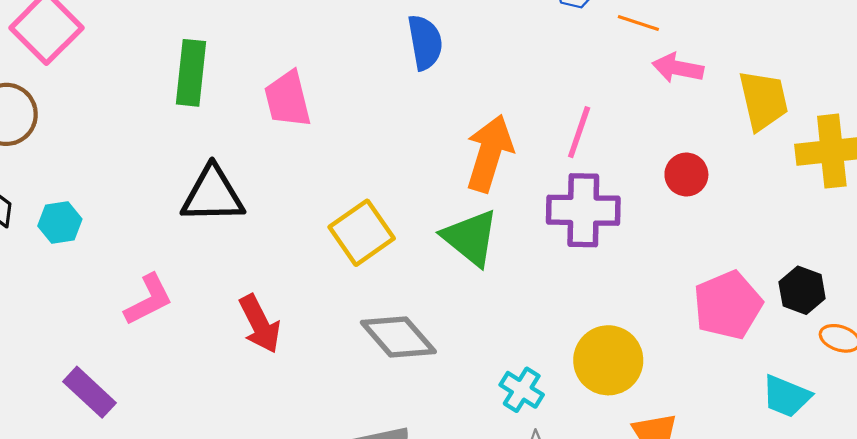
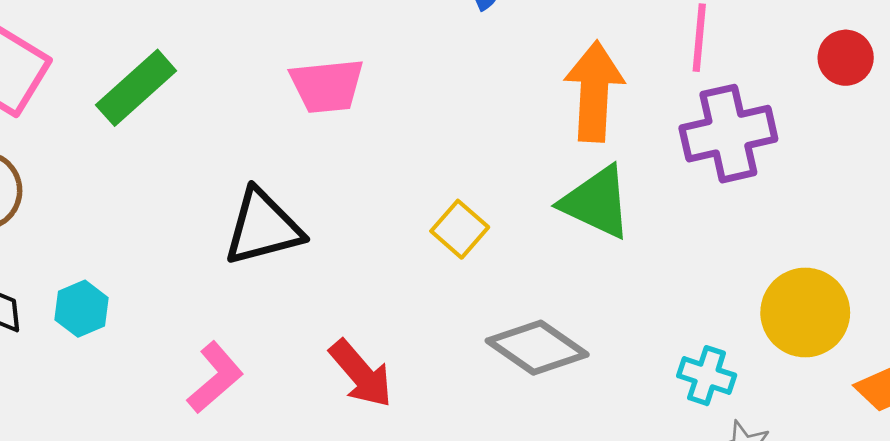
green rectangle: (191, 73) -> (136, 88), moved, turned 56
pink trapezoid: (288, 99) -> (327, 86), turned -68
yellow square: (362, 233) -> (460, 229), size x0.7

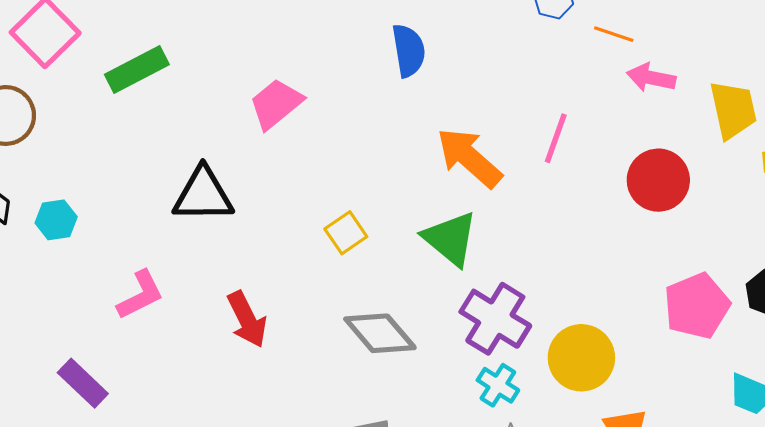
red circle: (846, 58) -> (658, 180), size x1.5
pink trapezoid: (327, 86) -> (276, 104), turned 132
orange arrow: (594, 91) -> (469, 158), turned -66
purple cross: (728, 134) -> (495, 319), moved, turned 30

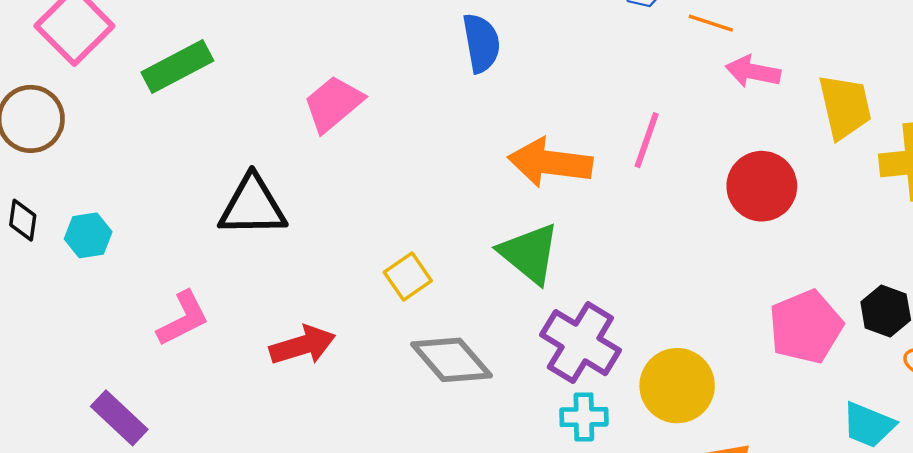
orange arrow: (469, 158) -> (550, 163), turned -34
yellow square: (346, 233) -> (408, 276), moved
red arrow: (247, 319) -> (303, 345), turned -80
cyan cross: (498, 385) -> (584, 417), turned -33

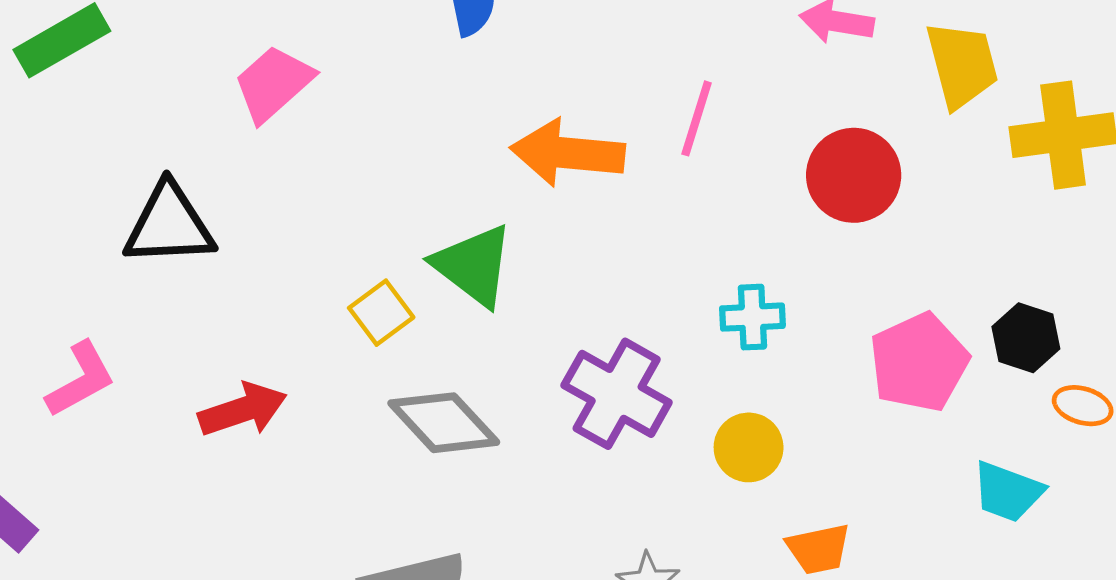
green triangle: (529, 253) -> (473, 265), moved
yellow circle: (677, 386) -> (749, 447), size x0.7
cyan cross: (584, 417) -> (752, 317), moved

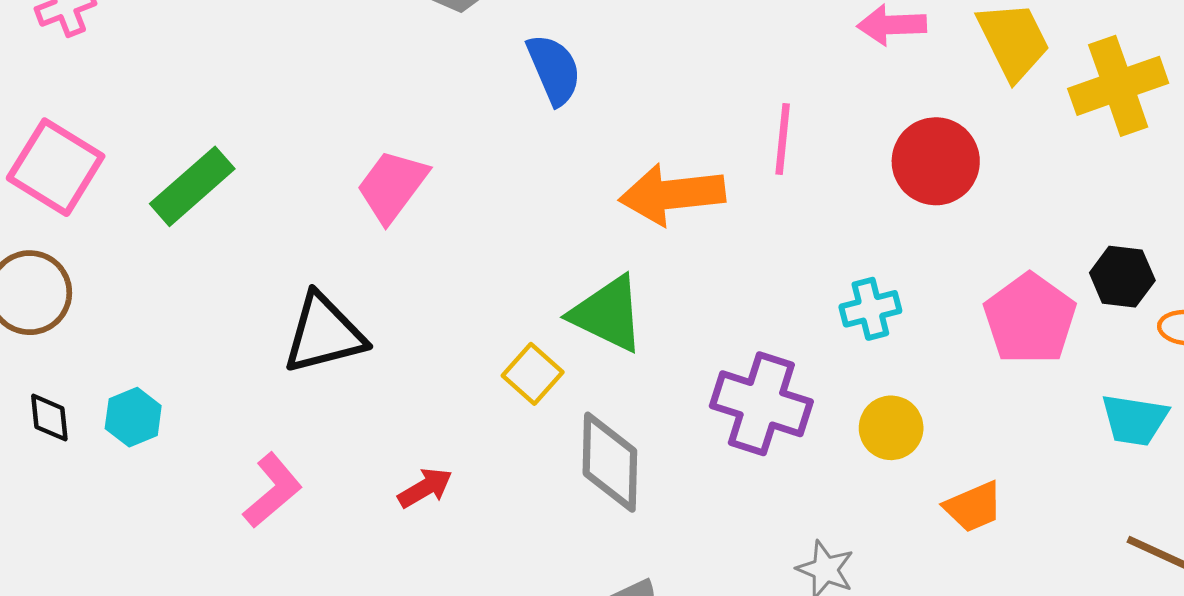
red arrow: (243, 410) -> (425, 488), size x0.7
gray diamond: (444, 423) -> (610, 462), turned 56

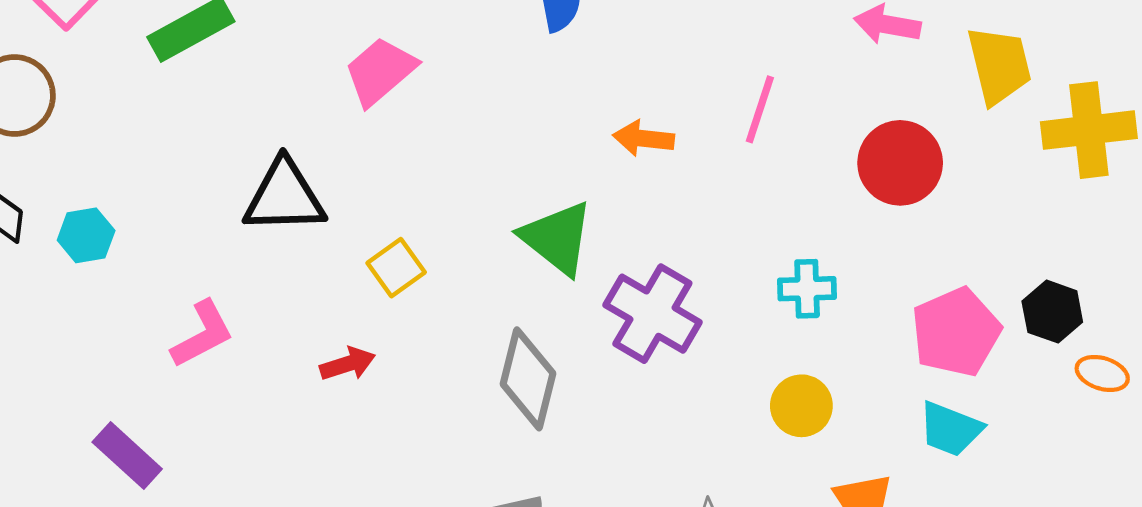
orange arrow: (672, 194) -> (644, 138), size x0.6
yellow square: (533, 374) -> (396, 268), moved
purple cross: (761, 404) -> (652, 314), moved
cyan trapezoid: (1135, 420) -> (950, 429), moved

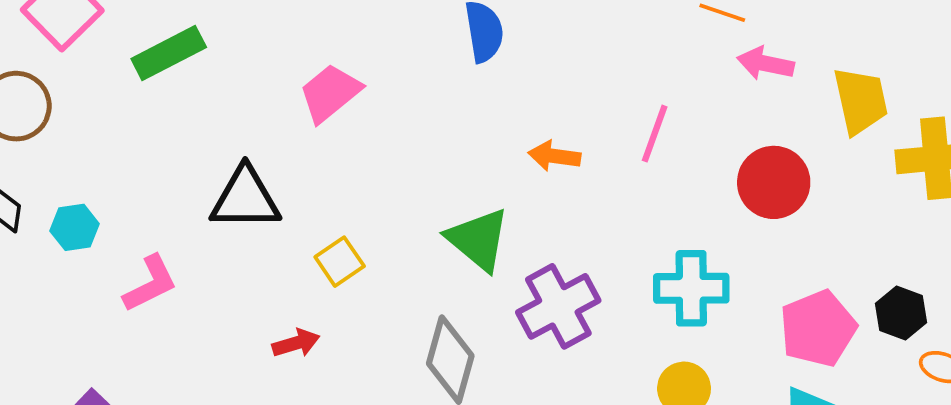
cyan cross: (807, 289) -> (691, 288), size x1.5
purple cross: (652, 314) -> (558, 306), turned 30
pink L-shape: (202, 334) -> (150, 284), moved

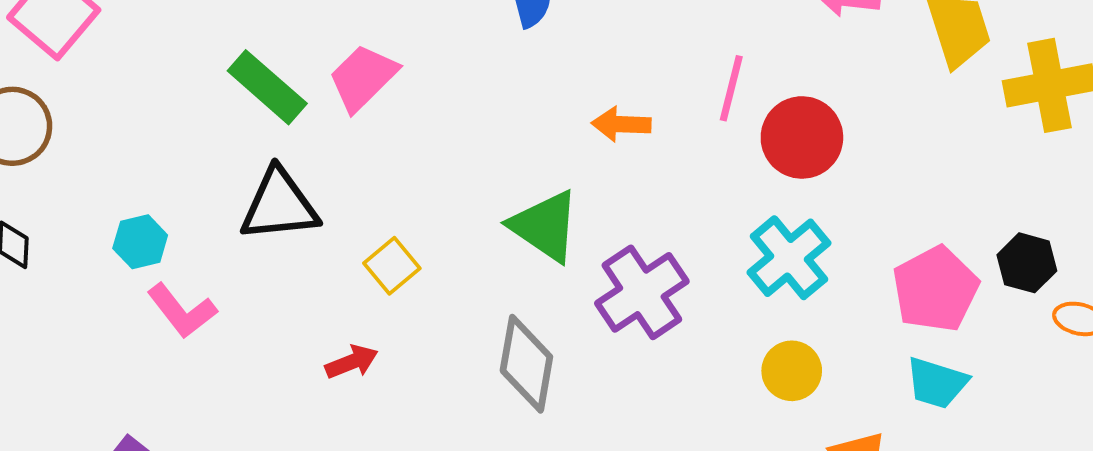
green rectangle: (169, 53) -> (267, 87), moved, turned 74
red circle: (774, 182) -> (802, 137), moved
cyan hexagon: (75, 227) -> (140, 242), moved
pink L-shape: (150, 284) -> (182, 311), turned 84
cyan cross: (691, 288) -> (789, 258), turned -34

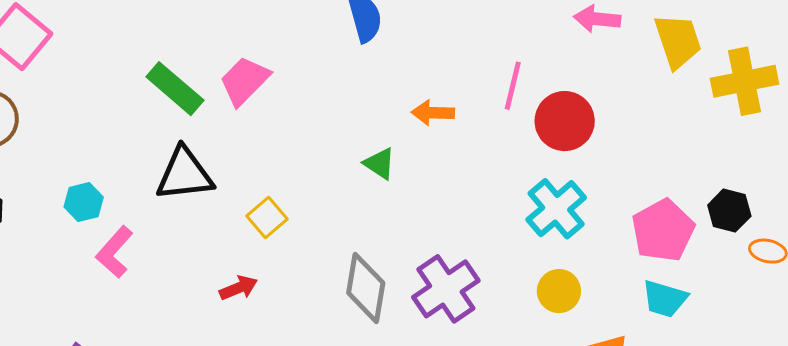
green triangle: (545, 226) -> (380, 164), moved, size x0.6
purple cross: (642, 292) -> (446, 289), moved
pink L-shape: (182, 311) -> (115, 252), turned 80

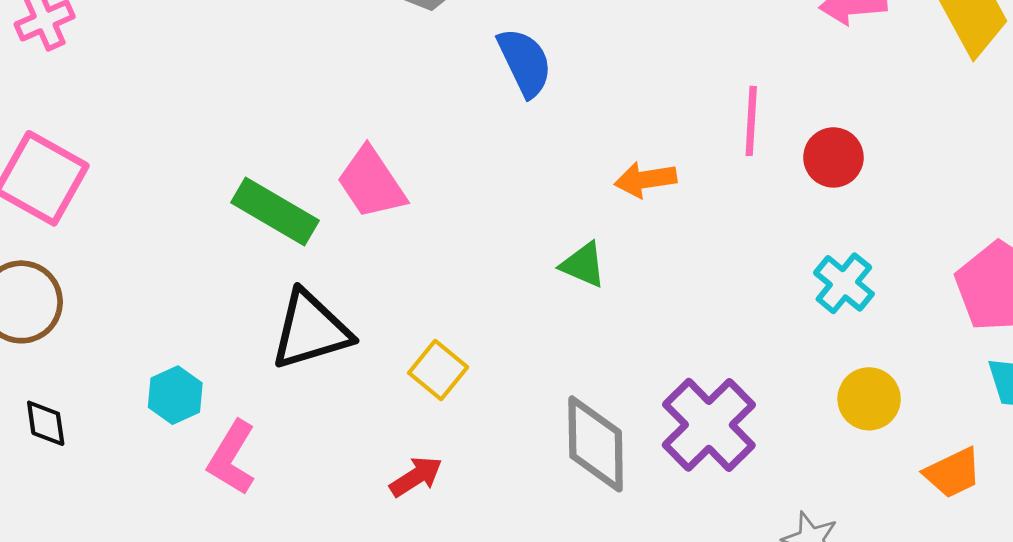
pink trapezoid: (245, 81) -> (371, 183), turned -68
red circle: (565, 121) -> (833, 157), size x0.7
cyan cross: (556, 209) -> (844, 283), size x0.7

